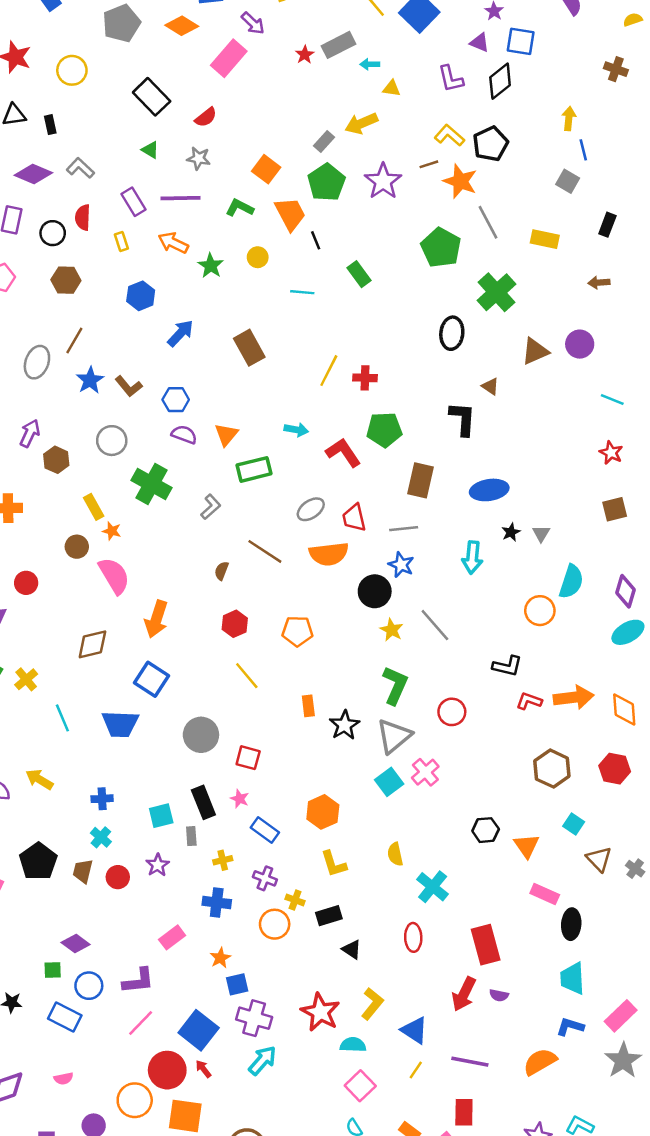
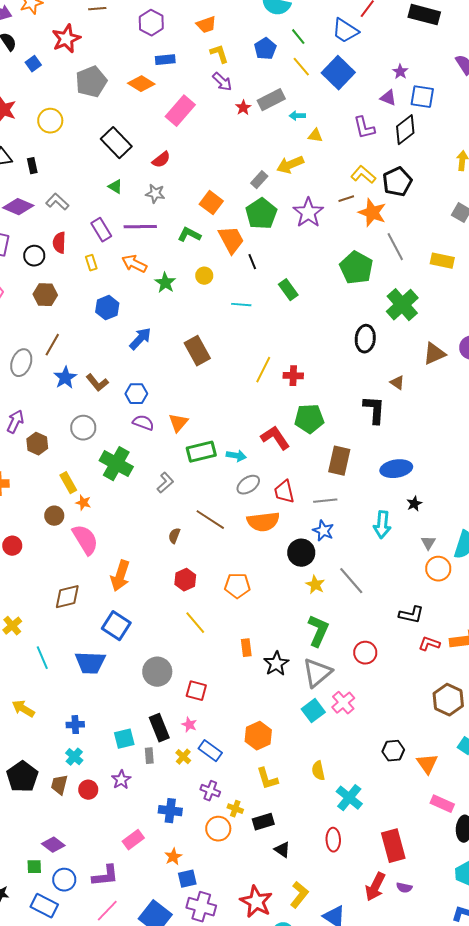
purple arrow: (253, 23) -> (222, 82), moved
cyan arrow: (296, 430) -> (236, 456), moved
gray triangle: (541, 533) -> (428, 543), moved
yellow cross: (223, 860) -> (183, 757), moved, turned -35

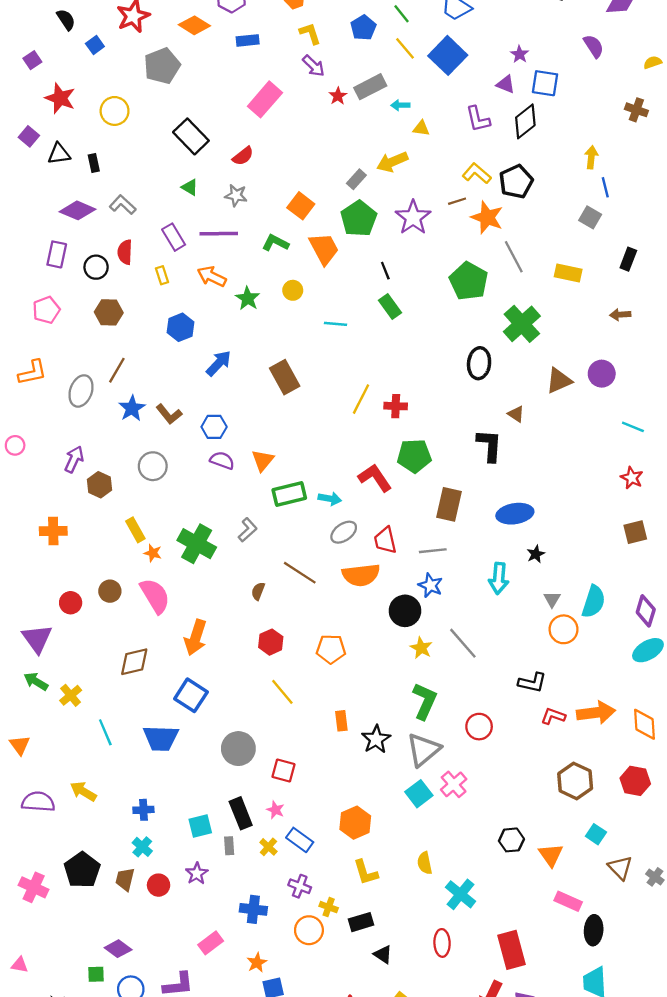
orange diamond: (141, 84) -> (194, 25), moved
black line: (252, 262) -> (385, 271), moved
green cross: (116, 464) -> (197, 544), moved
brown circle: (54, 516) -> (110, 591), moved

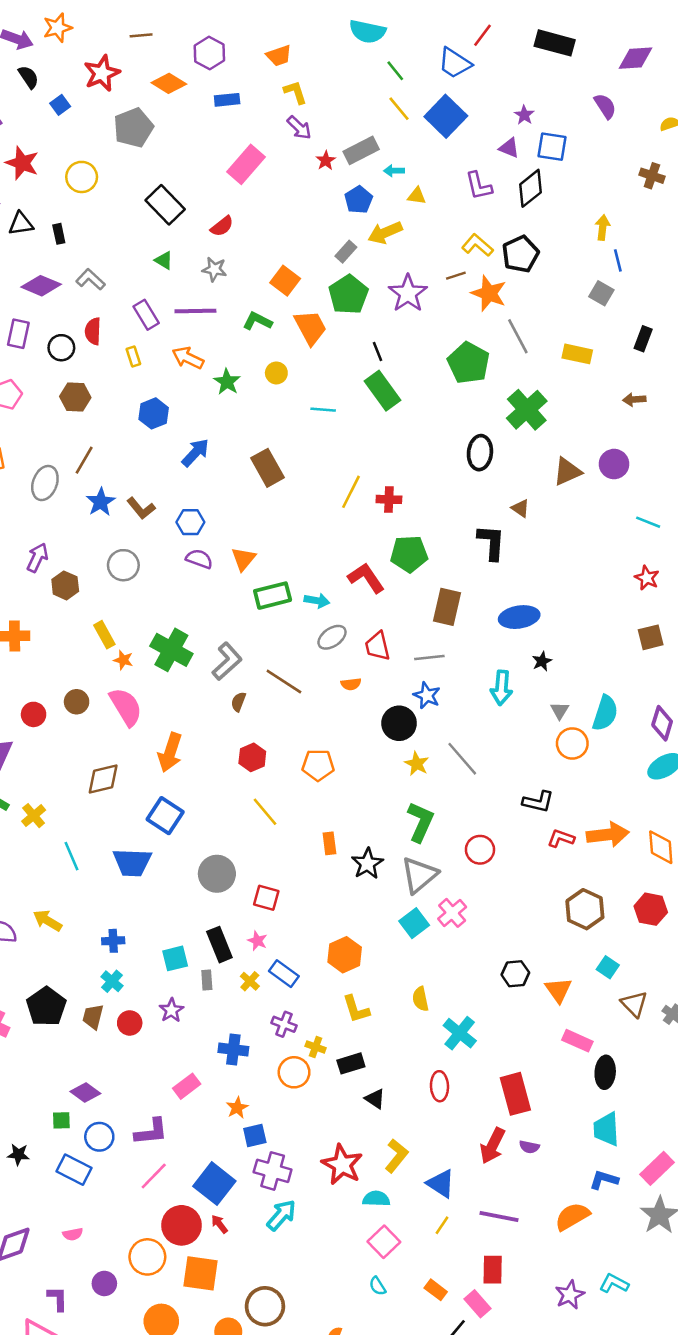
blue pentagon: (363, 28) -> (359, 200), moved
green rectangle: (390, 307) -> (383, 391), size x1.4
gray L-shape: (248, 530) -> (227, 661), moved, size x1.4
orange semicircle: (361, 575) -> (351, 684), size x0.5

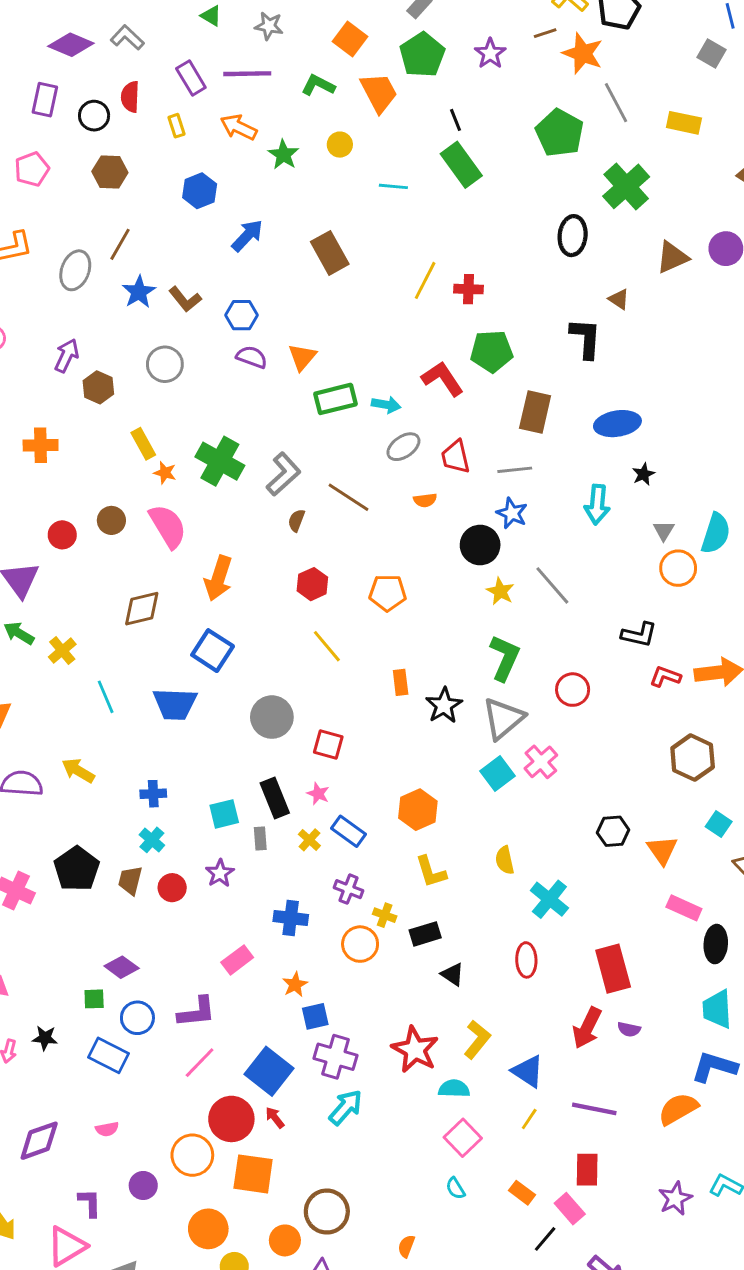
purple star: (408, 293) -> (490, 53), size x0.7
blue L-shape: (604, 1180) -> (714, 1067), size x1.4

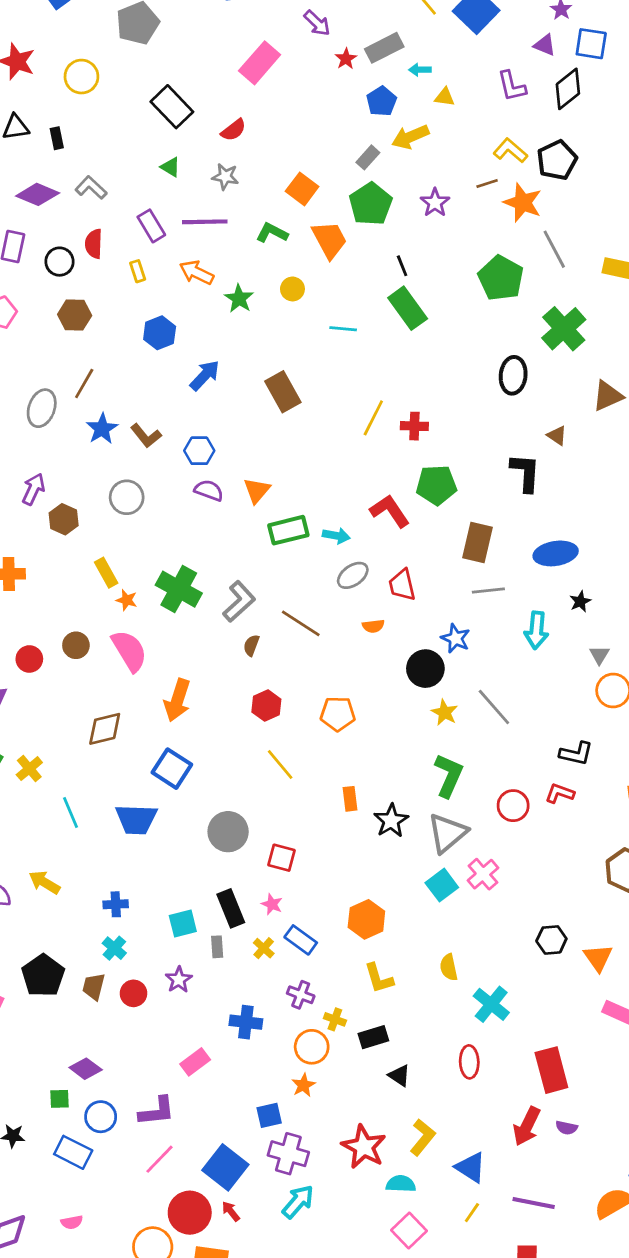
gray line: (515, 470) -> (488, 590), moved
red L-shape: (665, 677) -> (560, 793), moved
orange star: (295, 985) -> (303, 1085), moved

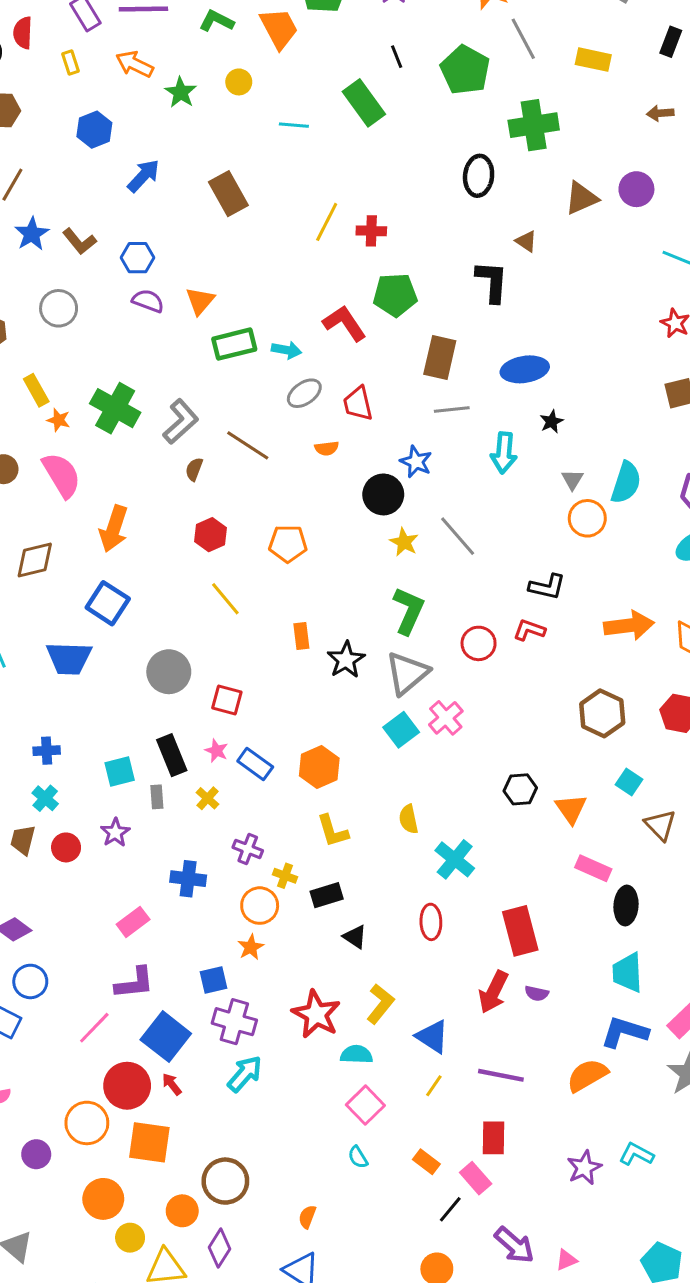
black line: (402, 266) -> (397, 57), moved
green cross: (564, 329) -> (534, 125), turned 33
blue rectangle: (301, 940) -> (255, 764), moved
purple L-shape: (157, 1111) -> (135, 983), moved

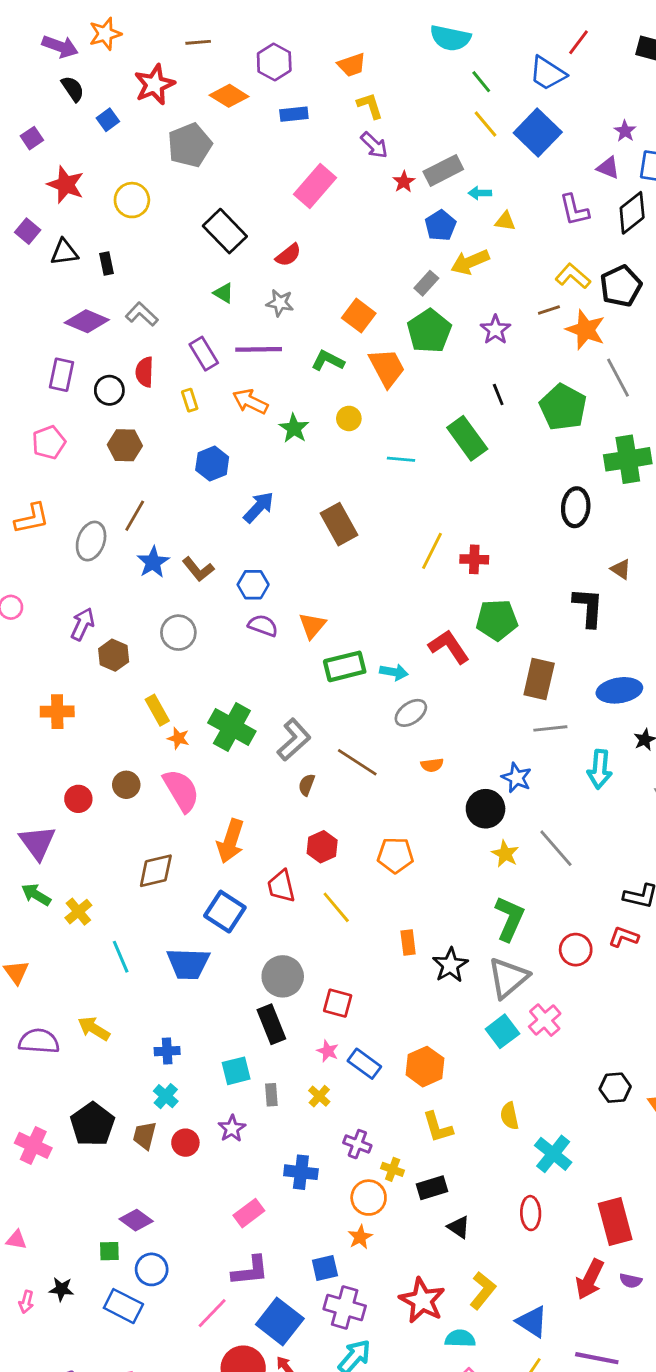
red trapezoid: (358, 404) -> (281, 886), moved
black rectangle: (172, 755) -> (271, 1024), moved

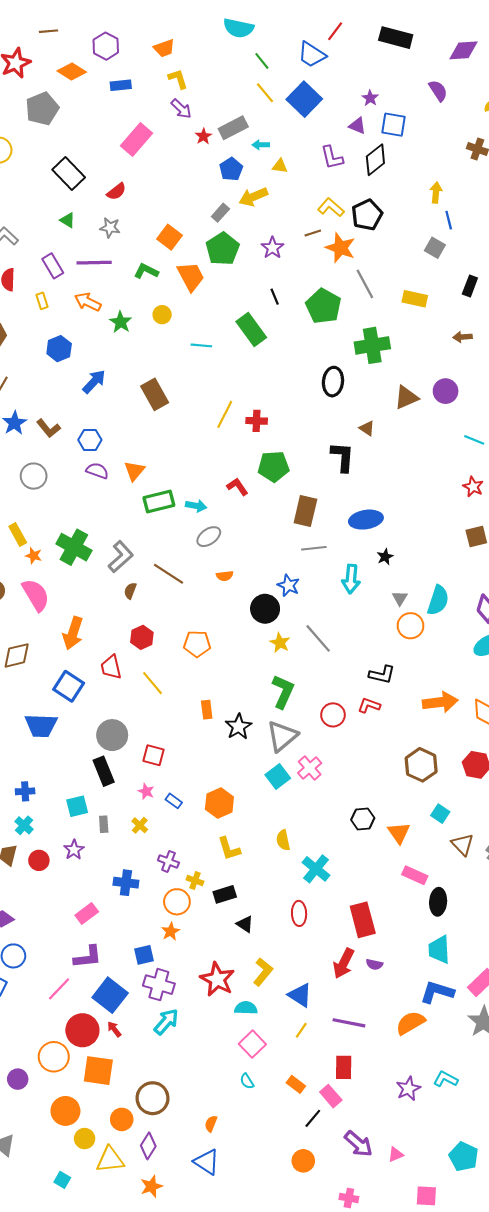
red L-shape: (449, 647) -> (237, 487), size x0.7
blue rectangle: (364, 1064) -> (174, 801), size x0.7

